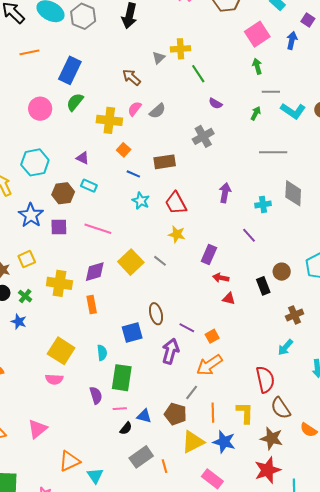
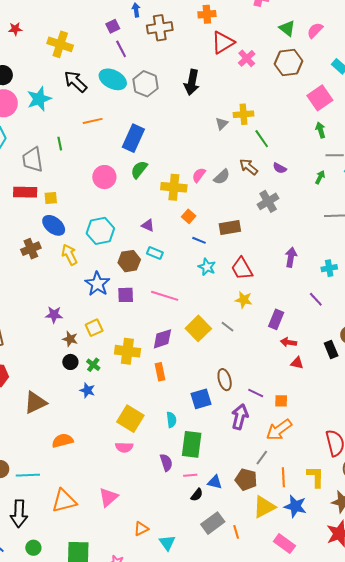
brown arrow: (132, 77) -> (249, 167), moved
orange square: (212, 336) -> (281, 401), turned 32
orange triangle: (69, 461) -> (141, 529), size x0.7

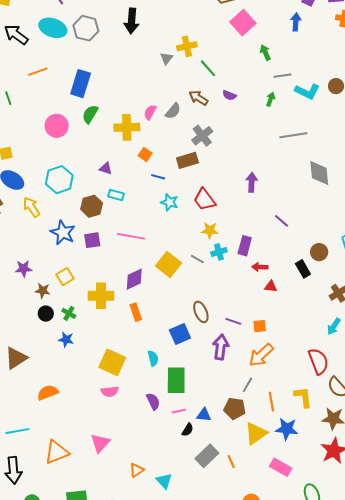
pink square: (320, 98) -> (243, 23), moved
gray cross: (268, 201) -> (202, 136), moved
cyan cross: (329, 268) -> (219, 252), moved

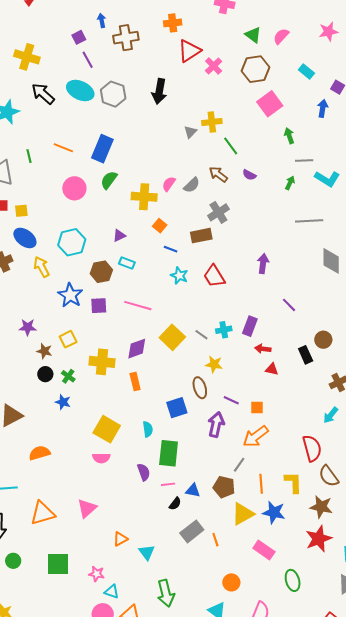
orange line: (38, 72) -> (63, 148), moved, turned 36
purple triangle: (106, 168) -> (119, 236), turned -48
yellow star: (210, 230) -> (214, 364), moved

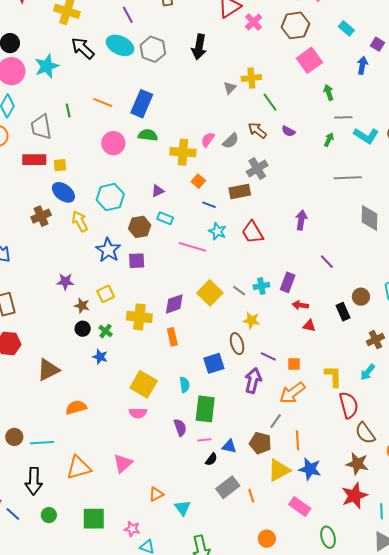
green semicircle: (109, 180) -> (148, 135), turned 60
pink line: (138, 306) -> (193, 247), moved
yellow L-shape: (293, 482) -> (333, 376), moved

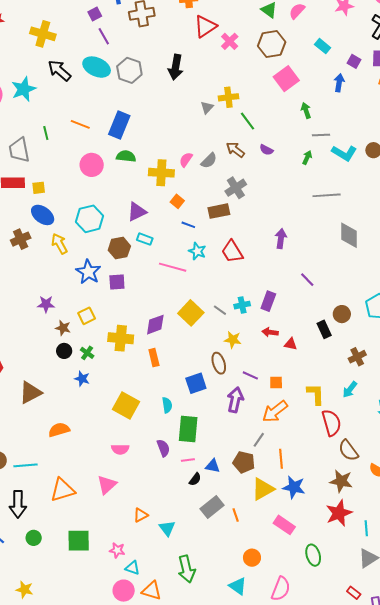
purple triangle: (158, 191) -> (137, 212), size x1.5
red arrow: (300, 305) -> (270, 332), moved
pink semicircle: (138, 413) -> (120, 449), moved

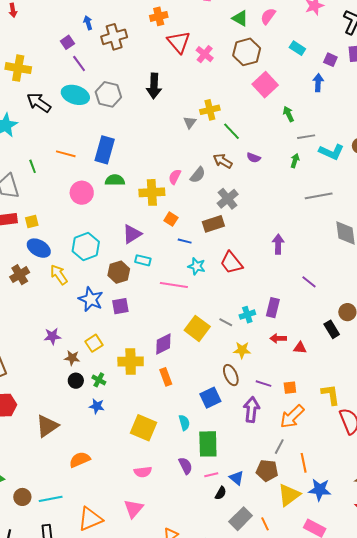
red triangle: (205, 26) -> (179, 42), turned -30
blue triangle: (213, 466) -> (237, 478), turned 35

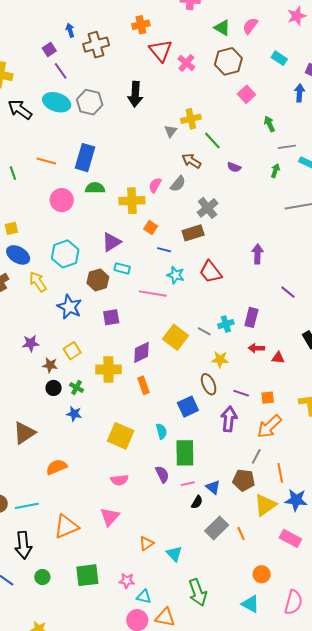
pink square: (265, 85) -> (246, 94), size x0.7
brown arrow: (223, 161) -> (192, 161), moved
purple square: (120, 306) -> (111, 317), moved

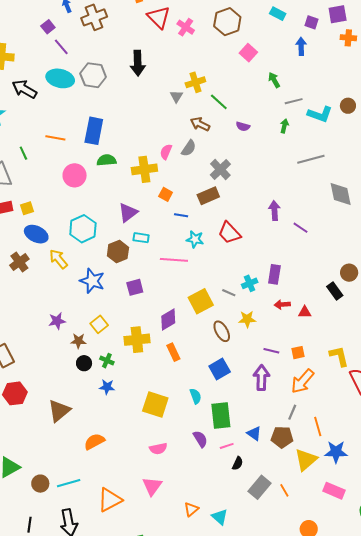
purple line: (288, 292) -> (300, 228), moved
yellow square: (176, 337) -> (201, 301), turned 30
brown ellipse: (209, 384) -> (222, 331), moved
blue triangle: (213, 487) -> (254, 433), moved

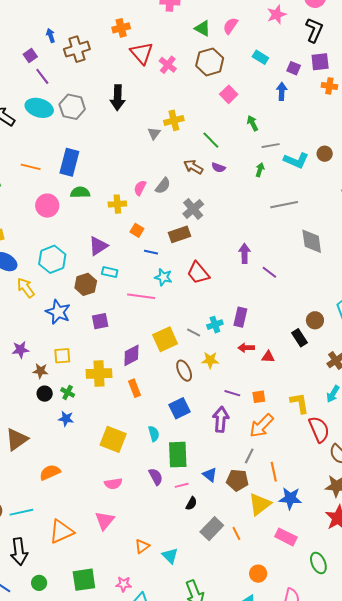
green line: (219, 102) -> (211, 140), moved
brown arrow: (200, 124) -> (193, 167), moved
yellow cross: (144, 169) -> (117, 204), size x0.7
yellow square: (99, 324) -> (62, 356), turned 30

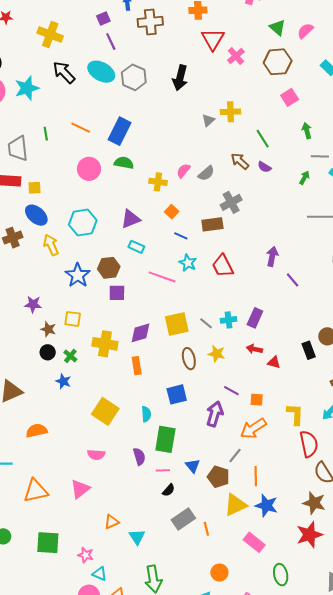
brown hexagon: (86, 284) -> (109, 268), moved

